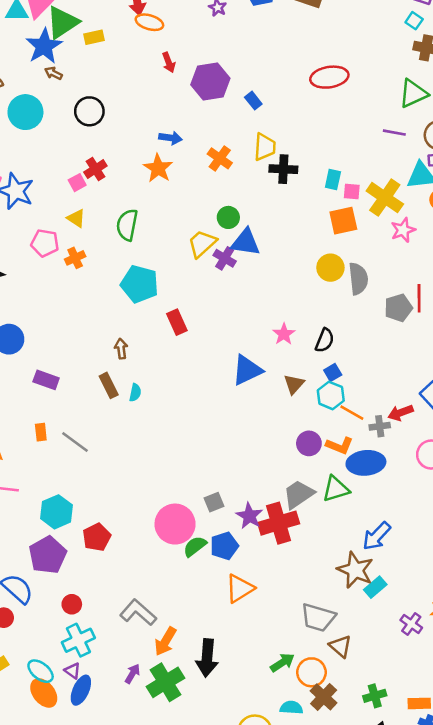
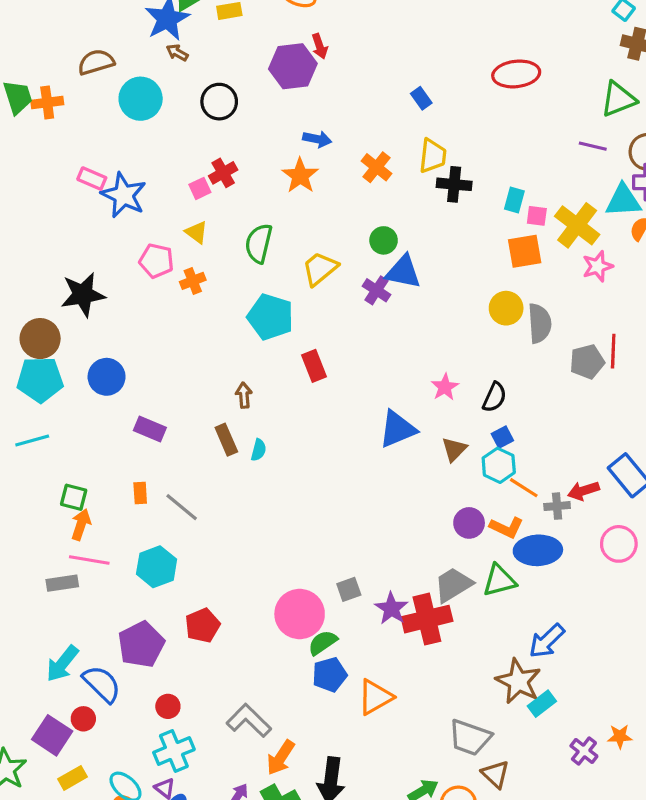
purple hexagon: (210, 81) -> (293, 66), moved
yellow trapezoid: (202, 244) -> (320, 269), moved
cyan hexagon: (56, 512) -> (157, 567), moved
blue pentagon: (224, 546) -> (330, 675), moved

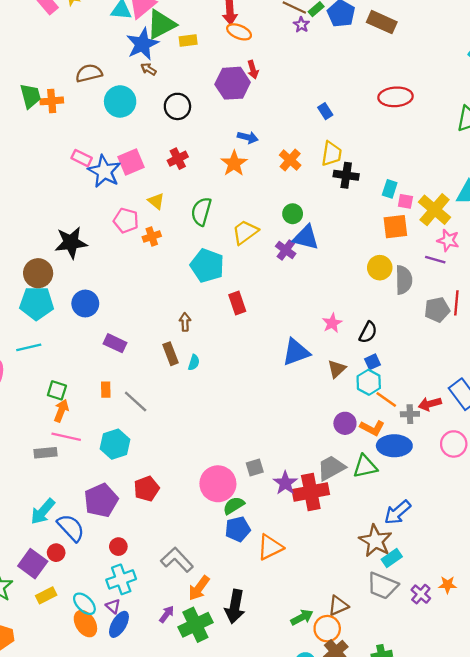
purple line: (593, 146) -> (435, 260), moved
pink square: (200, 188) -> (131, 162), moved, size x1.6
pink star: (598, 266) -> (448, 240), turned 30
gray trapezoid: (470, 737) -> (382, 586), moved
brown triangle: (495, 774) -> (338, 606), moved, turned 50

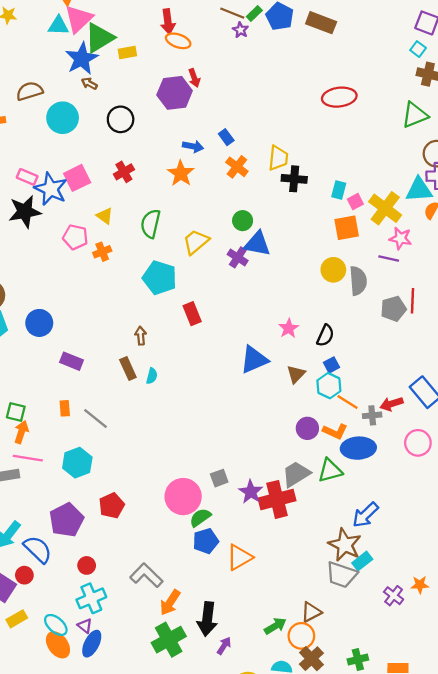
blue rectangle: (325, 111) -> (226, 137), moved
pink square: (405, 201) -> (355, 202), turned -35
black star: (71, 243) -> (25, 212), moved
gray trapezoid: (382, 586) -> (342, 575), moved
purple arrow: (167, 614) -> (224, 646), moved

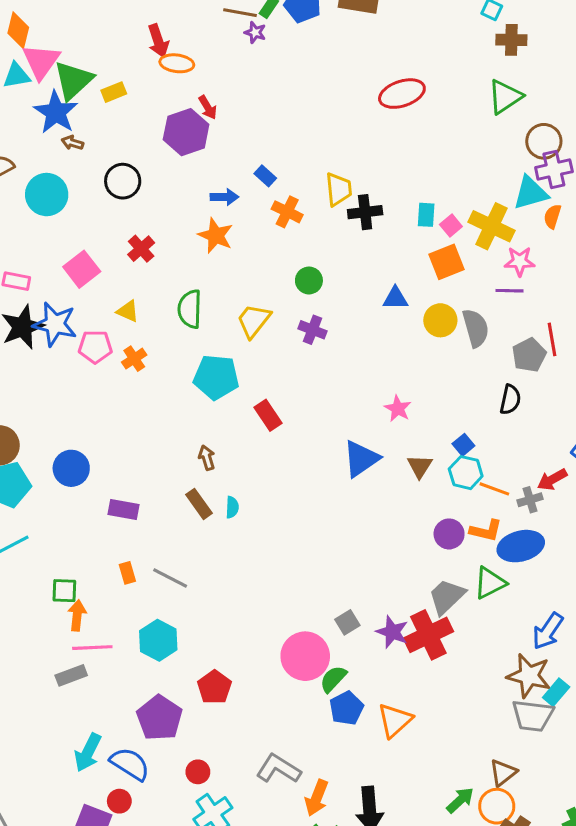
blue star: (51, 189) -> (55, 324), moved
blue triangle: (257, 244) -> (395, 298), moved, size x0.7
black semicircle: (325, 335) -> (510, 400), moved

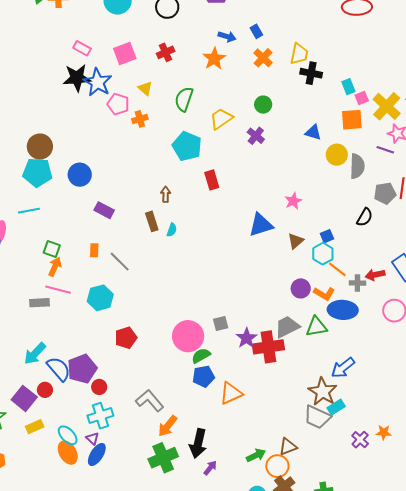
cyan rectangle: (426, 215) -> (348, 87), turned -42
purple pentagon: (159, 718) -> (82, 369), moved

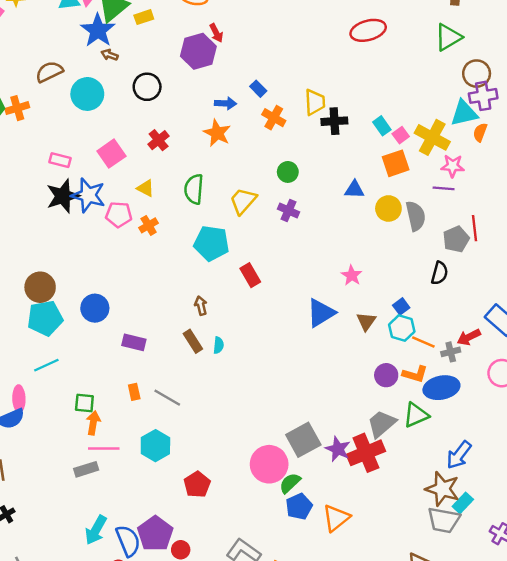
gray square: (221, 323) -> (303, 440), size x1.8
blue semicircle: (59, 369) -> (128, 541), turned 32

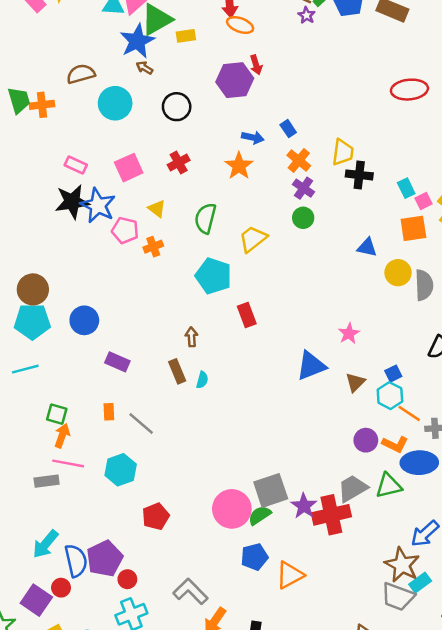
purple cross: (288, 211) -> (304, 188), moved
green semicircle: (290, 483) -> (260, 515), moved

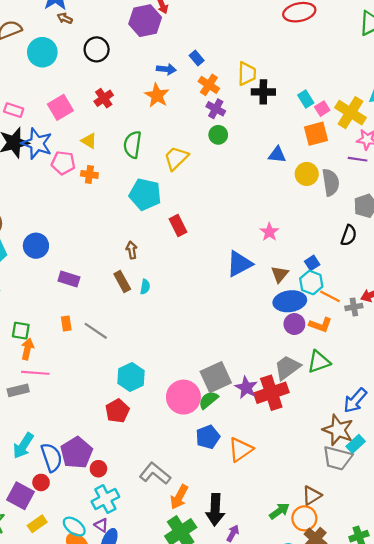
orange cross: (153, 247) -> (89, 174), turned 35
blue ellipse: (419, 463) -> (290, 301), moved
cyan hexagon: (121, 470) -> (131, 377), moved

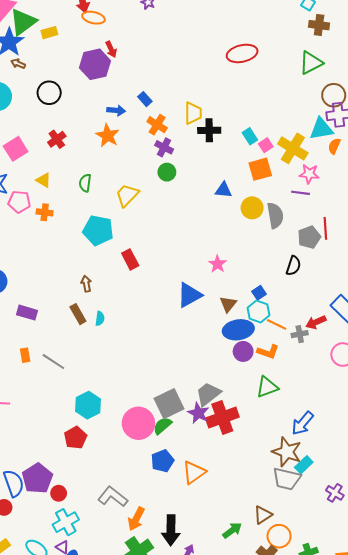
green semicircle: (133, 145) -> (85, 183), size x0.7
gray trapezoid: (287, 368) -> (208, 394), moved
orange circle: (304, 518) -> (279, 536), moved

